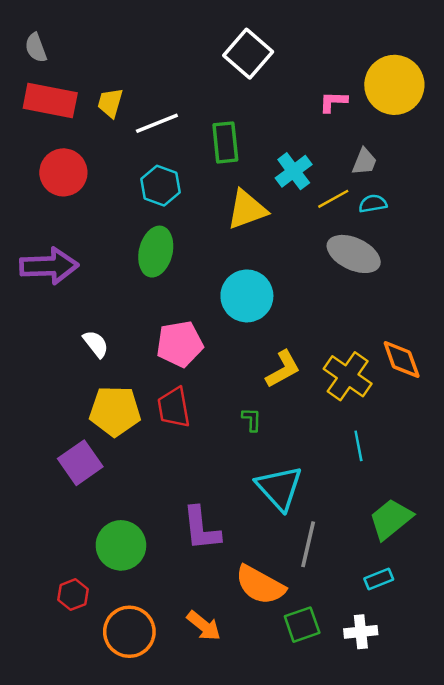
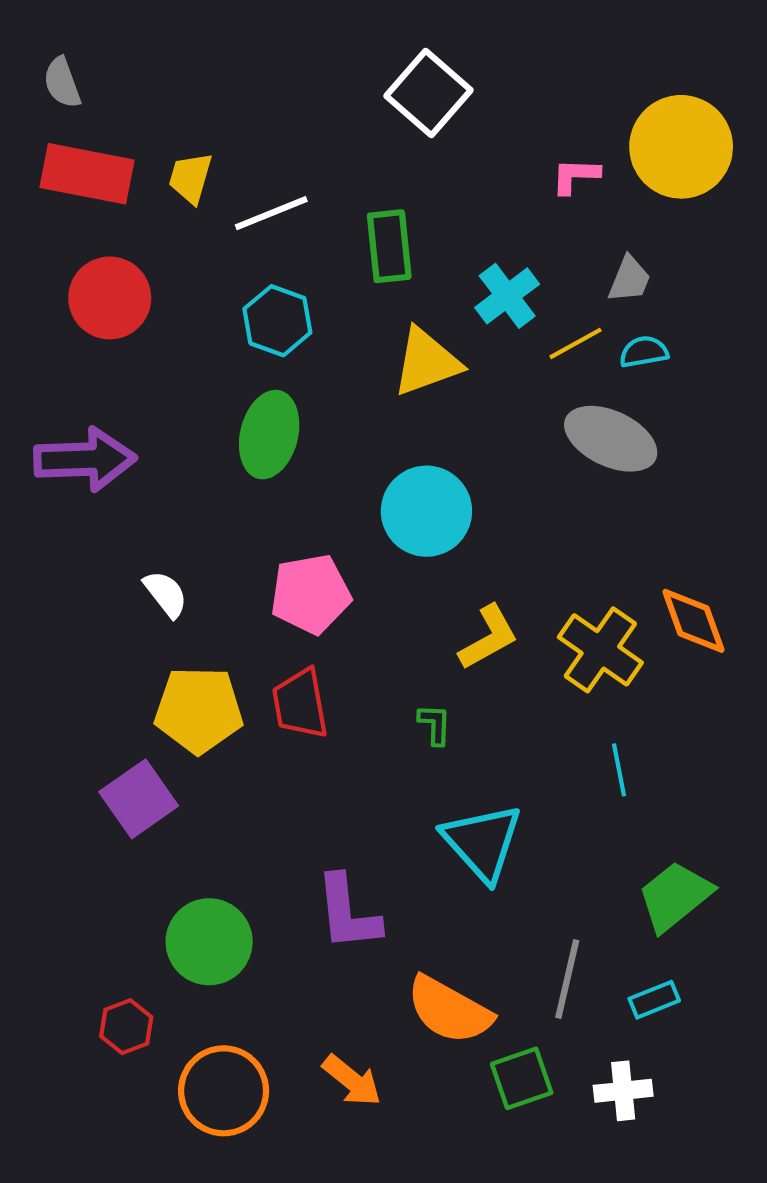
gray line: (308, 544) -> (567, 979), moved

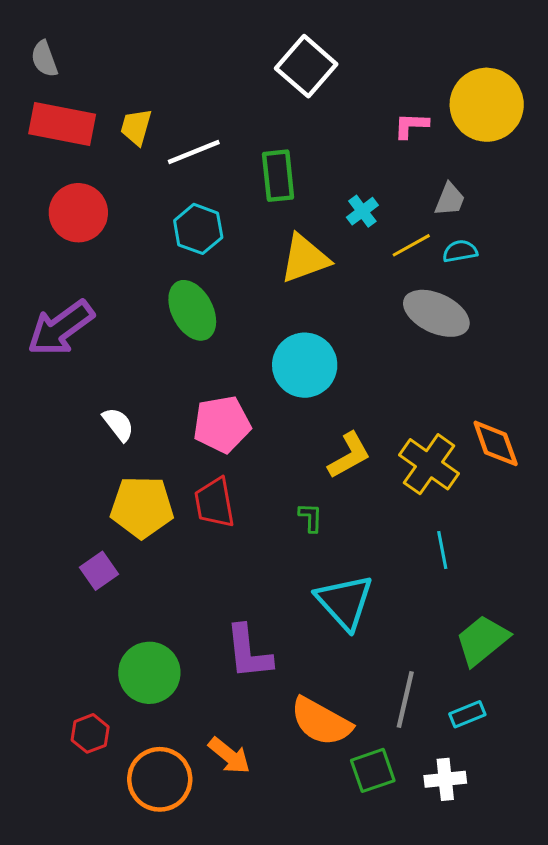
cyan cross: (507, 296) -> (362, 211), size x0.7
green ellipse: (269, 435) -> (192, 310), turned -42
purple arrow: (85, 459) -> (61, 328), turned 146
purple square: (139, 799) -> (99, 571), size x0.7
orange arrow: (352, 1080) -> (229, 756), moved

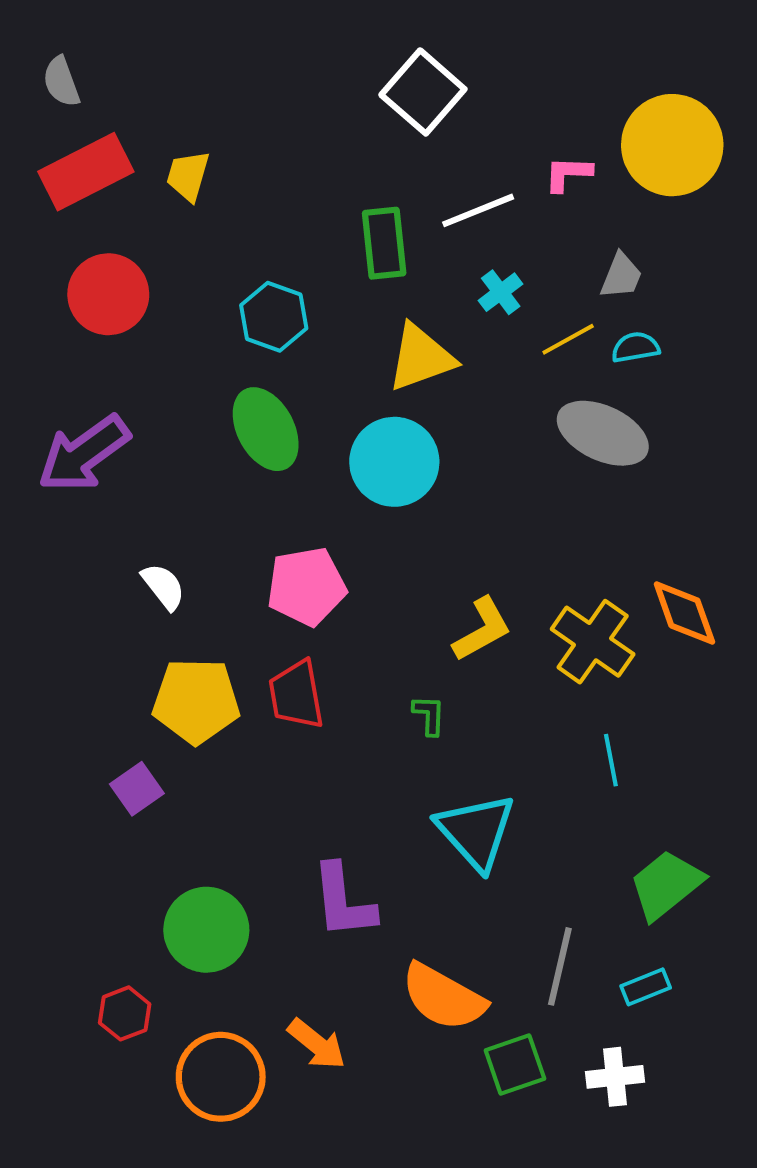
red rectangle: (62, 124) -> (86, 172), turned -38
white line: (194, 152) -> (478, 210), moved
cyan circle: (305, 365) -> (394, 462), moved

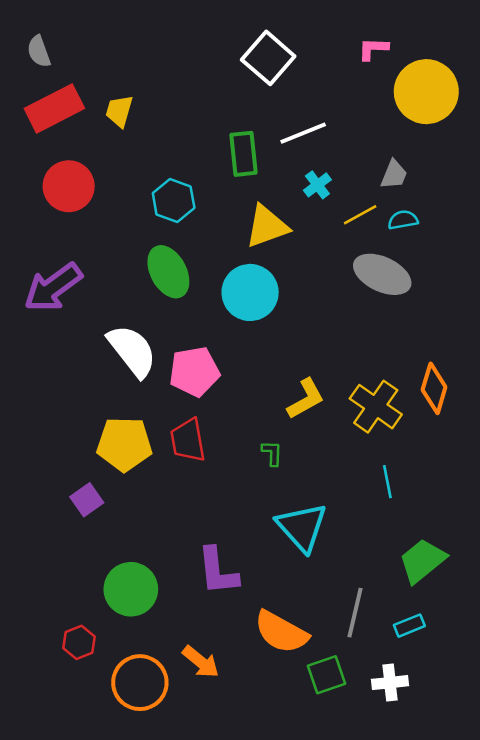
pink L-shape: (568, 174) -> (373, 49), moved
white semicircle: (163, 586) -> (132, 351), moved, size x1.8
orange diamond: (684, 613) -> (434, 388), turned 36

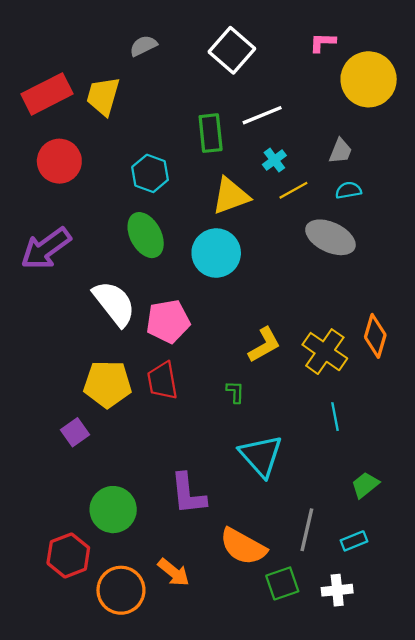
gray semicircle: (39, 51) -> (143, 46), moved, turned 84
yellow trapezoid: (119, 111) -> (103, 96), size x1.4
yellow line: (360, 215) -> (293, 190), moved
green trapezoid: (422, 561) -> (365, 485), size x0.7
red hexagon: (79, 642) -> (68, 555), size x1.5

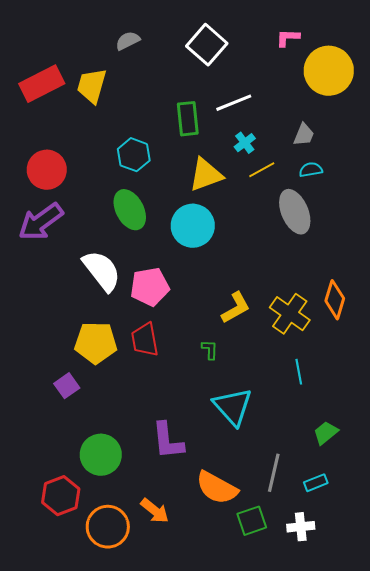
red circle: (59, 161) -> (47, 170), moved
gray ellipse: (330, 237) -> (295, 212), turned 42

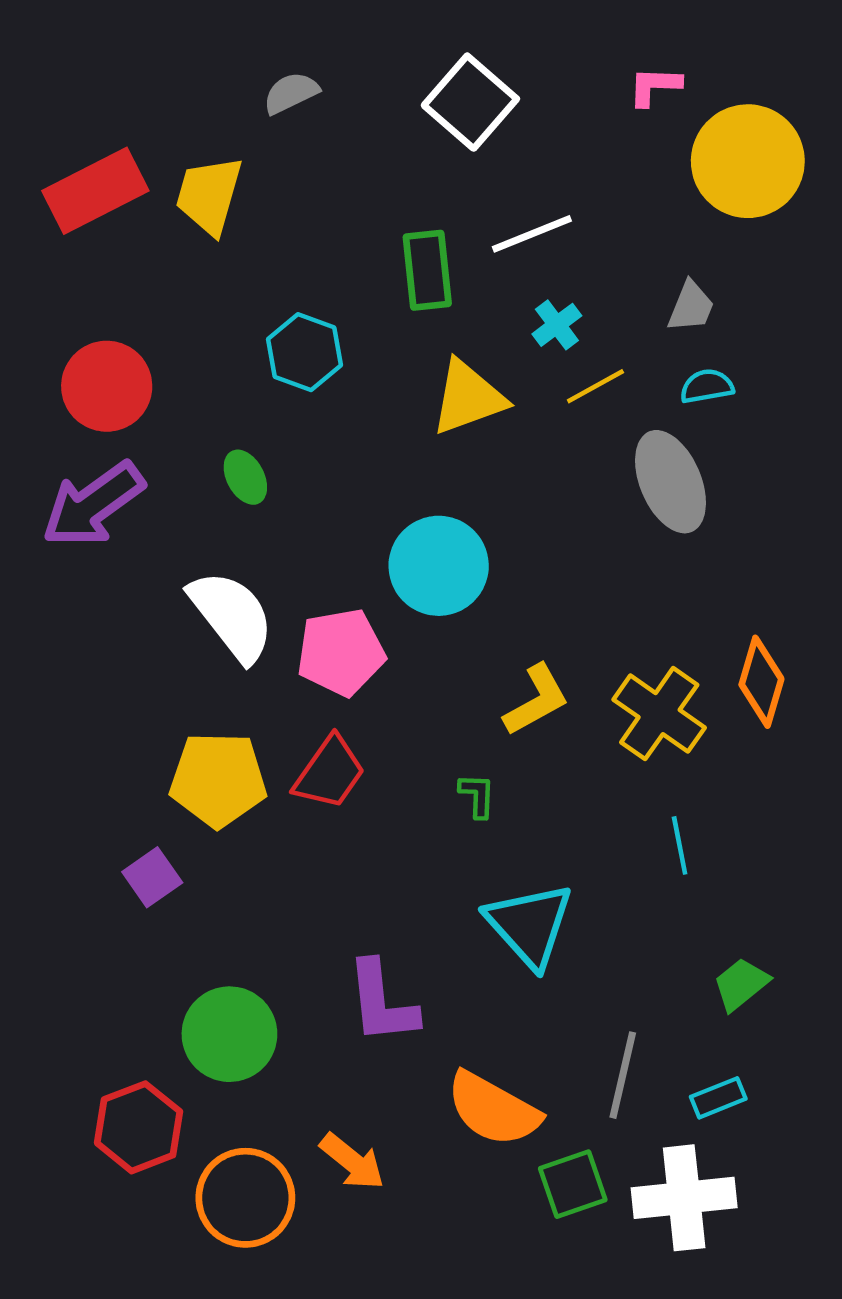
green ellipse: (130, 210) -> (245, 477), moved, size x0.6
cyan circle: (193, 226) -> (439, 566), moved
red trapezoid: (145, 340) -> (329, 773), turned -135
white cross: (301, 527) -> (684, 1198), size x1.6

